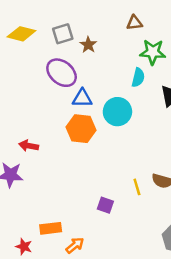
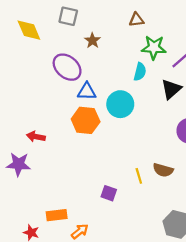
yellow diamond: (21, 34) -> (29, 30), turned 52
gray square: (63, 34) -> (68, 16), moved, turned 30

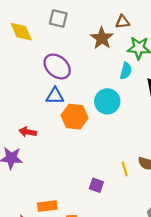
brown star: (93, 41) -> (102, 38), moved, size x1.5
blue triangle: (87, 91) -> (55, 96), moved

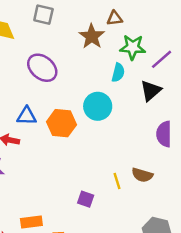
blue triangle: (55, 96) -> (27, 116), moved

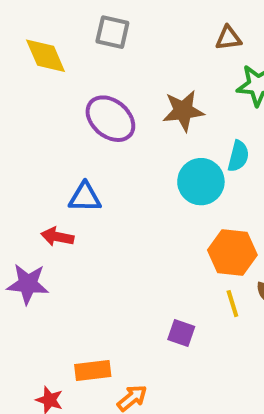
brown star: (92, 36) -> (183, 111), moved, turned 30
cyan semicircle: (118, 73) -> (238, 156), moved
orange hexagon: (62, 123) -> (232, 252), moved

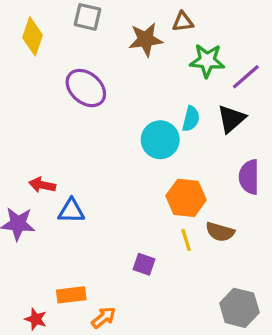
yellow diamond: (46, 56) -> (33, 36), turned 42
brown star: (183, 111) -> (146, 40), moved
blue triangle: (85, 197) -> (71, 211), moved

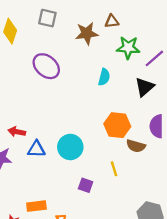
cyan semicircle: (191, 119) -> (104, 77), moved
cyan circle: (160, 140) -> (70, 147), moved
orange hexagon: (186, 198) -> (117, 125), moved
brown semicircle: (220, 232) -> (136, 146), moved

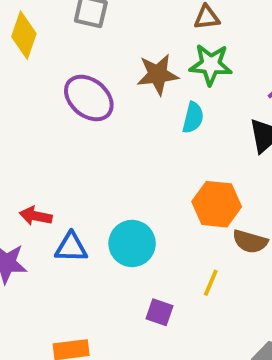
brown star: (87, 33) -> (158, 74), moved
green star: (128, 48) -> (211, 65), moved
yellow line: (114, 169) -> (211, 283), turned 40

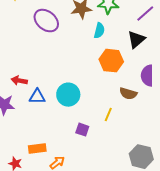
orange hexagon: (217, 204) -> (111, 61), moved

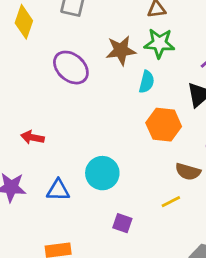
red arrow: (19, 81) -> (32, 137), moved
blue triangle: (37, 97) -> (58, 190), moved
yellow line: (108, 115) -> (171, 202), moved, turned 40

